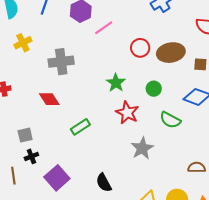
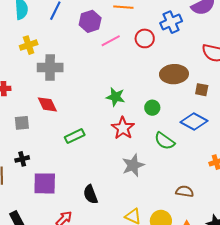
red circle: (140, 48) -> (145, 38), moved
gray cross: (61, 62) -> (50, 68), moved
green star: (116, 83) -> (115, 97), turned -30
gray square: (25, 135) -> (22, 123), moved
purple square: (57, 178) -> (45, 183), turned 35

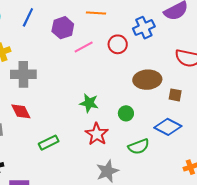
green semicircle: (165, 141) -> (139, 147), turned -55

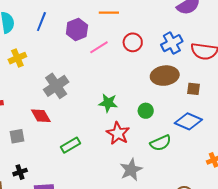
blue cross: (144, 28) -> (172, 43), moved
gray cross: (23, 74) -> (56, 86), moved, turned -30

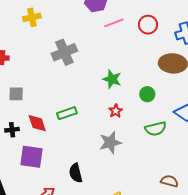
red diamond: (41, 116) -> (37, 123), moved
red star: (118, 133) -> (116, 111), size x0.6
gray star: (131, 170) -> (110, 143), moved

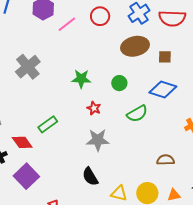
gray star: (110, 143) -> (98, 140), turned 30
purple square: (31, 157) -> (26, 176), turned -35
black semicircle: (76, 173) -> (90, 177), moved

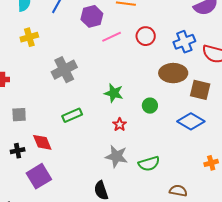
brown square: (165, 57) -> (200, 90), size x1.5
green semicircle: (137, 114) -> (149, 164), moved
green rectangle: (48, 124) -> (72, 115), moved

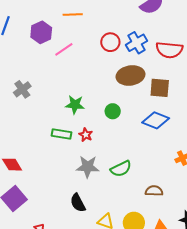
red circle: (146, 36) -> (110, 42), moved
gray cross: (64, 70) -> (22, 89), size x0.7
green rectangle: (72, 115) -> (62, 134), moved, turned 42

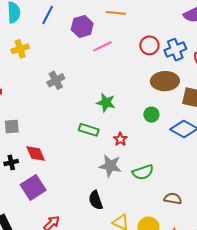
green circle: (113, 111) -> (151, 115), moved
red star: (86, 135) -> (120, 139), moved

